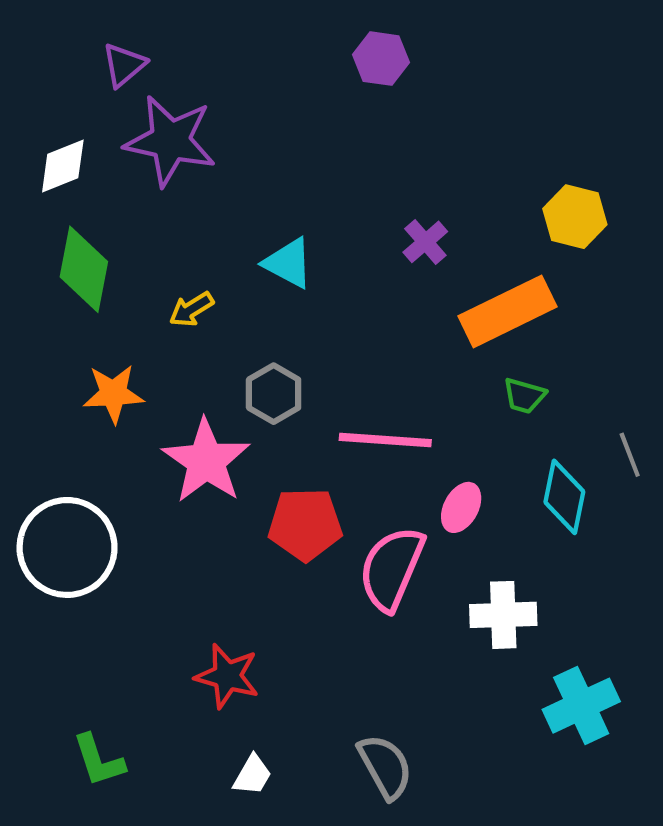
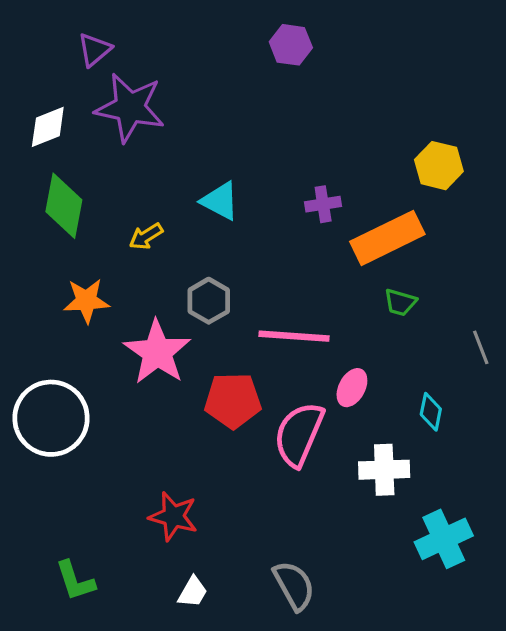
purple cross: (425, 242) -> (323, 204), moved, turned 32
cyan diamond: (564, 497) -> (431, 412), moved, size x0.7

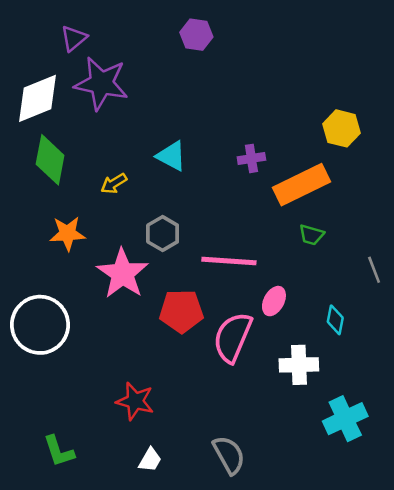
purple hexagon: (291, 45) -> (196, 35), moved
white diamond: (48, 127) -> (37, 98), size x1.5

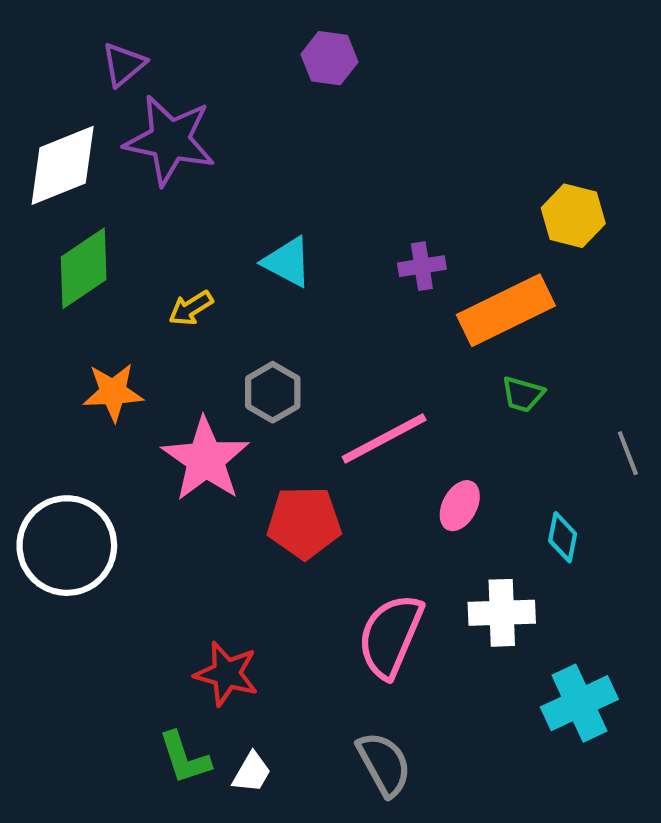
green diamond: (50, 160) -> (84, 268), turned 45
pink line: (229, 261) -> (384, 438), turned -32
pink semicircle: (233, 337) -> (390, 636), moved
green L-shape: (59, 451) -> (184, 758), moved

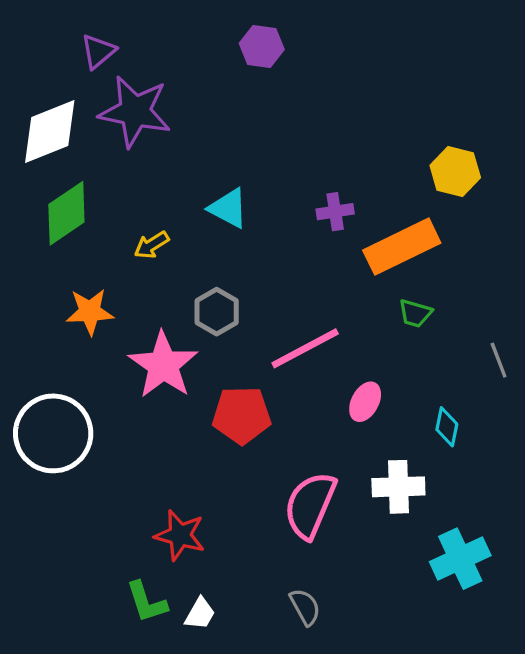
gray semicircle: (384, 764) -> (305, 607), size x0.7

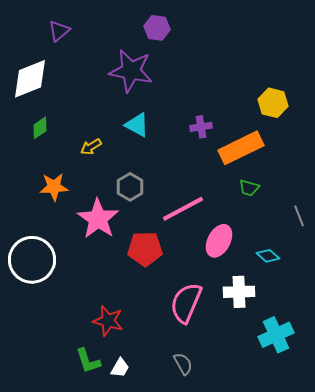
purple star: (135, 111) -> (131, 71), moved
green diamond: (66, 213) -> (40, 128), size x0.6
pink ellipse: (365, 402) -> (219, 241), size x1.4
cyan diamond: (447, 427) -> (268, 256), turned -60

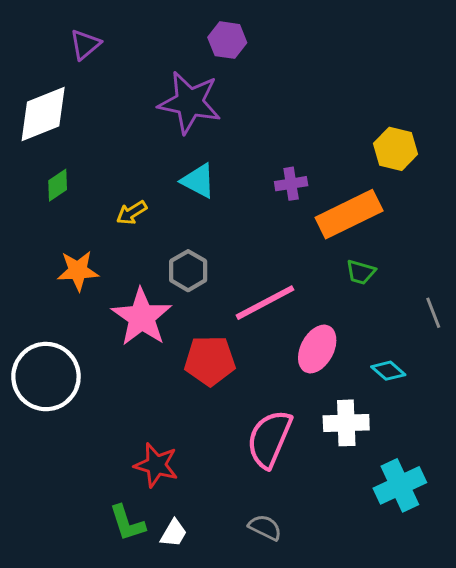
gray semicircle: (183, 364) -> (265, 527), turned -35

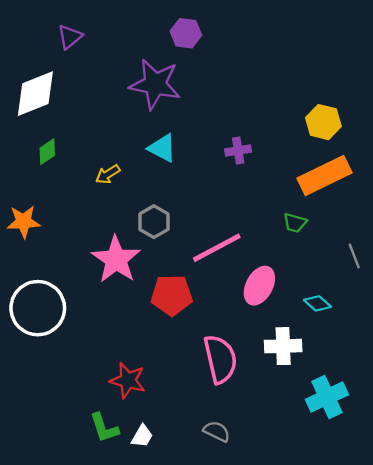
orange rectangle: (349, 214) -> (325, 175), moved
orange star: (78, 271) -> (24, 222), moved
pink semicircle: (269, 439) -> (220, 359), turned 144

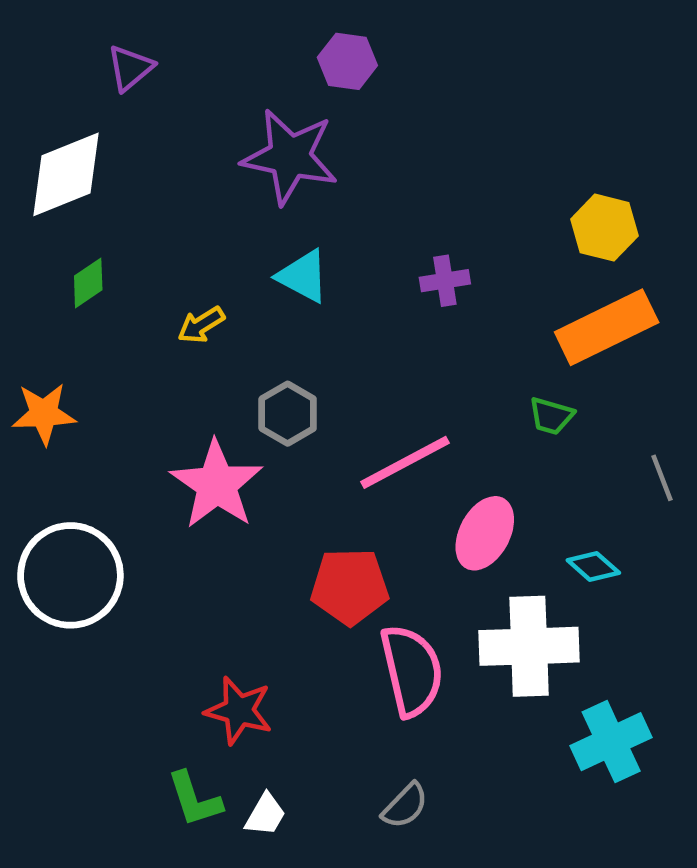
red pentagon: (172, 295) -> (350, 586), moved
white cross: (283, 346) -> (529, 646), size x1.4
gray semicircle: (217, 431) -> (405, 806), turned 108

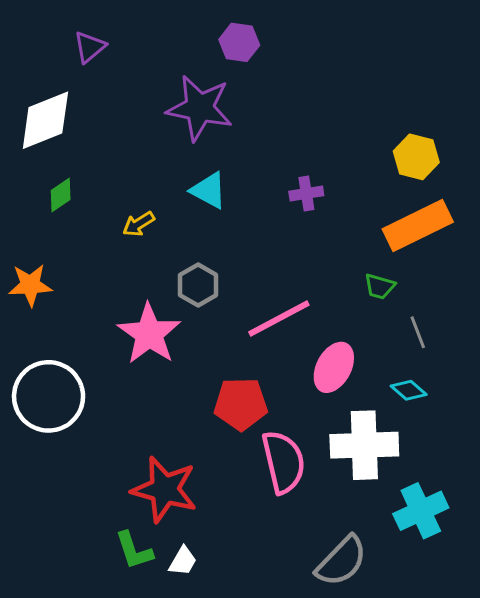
gray line: (662, 478) -> (418, 332), moved
red star: (239, 711) -> (164, 489), size x1.4
gray semicircle: (405, 806) -> (341, 561), moved, size x1.6

